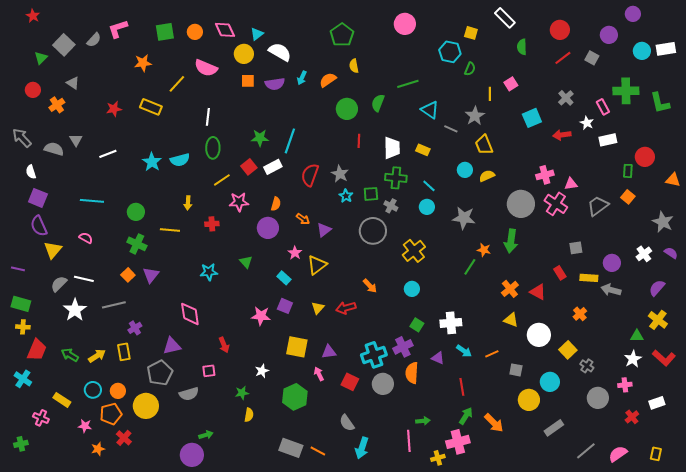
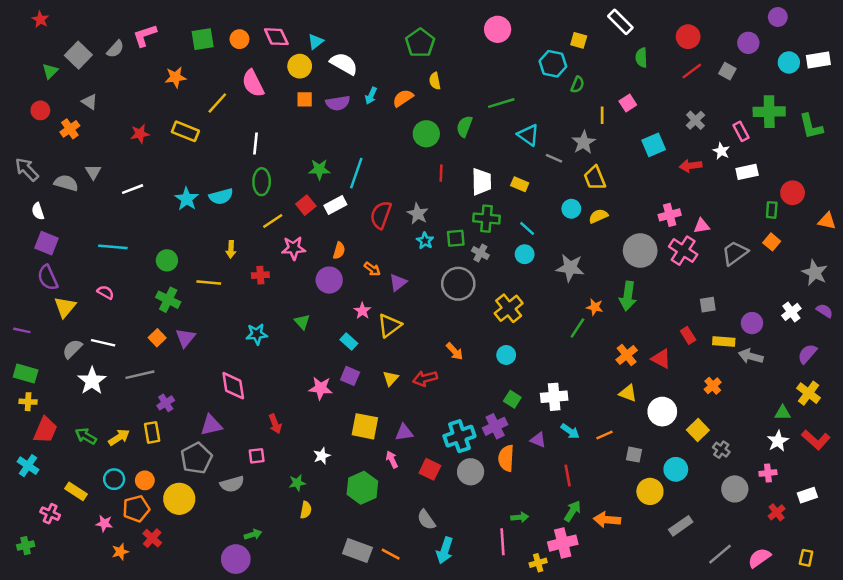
pink semicircle: (206, 68) -> (253, 83), turned 40
orange arrow: (494, 423) -> (607, 520), turned 140

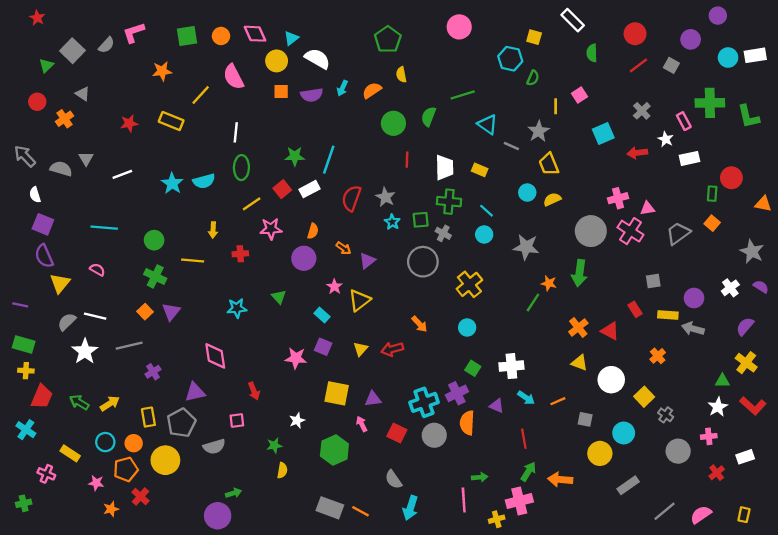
yellow rectangle: (152, 432) -> (148, 417), moved

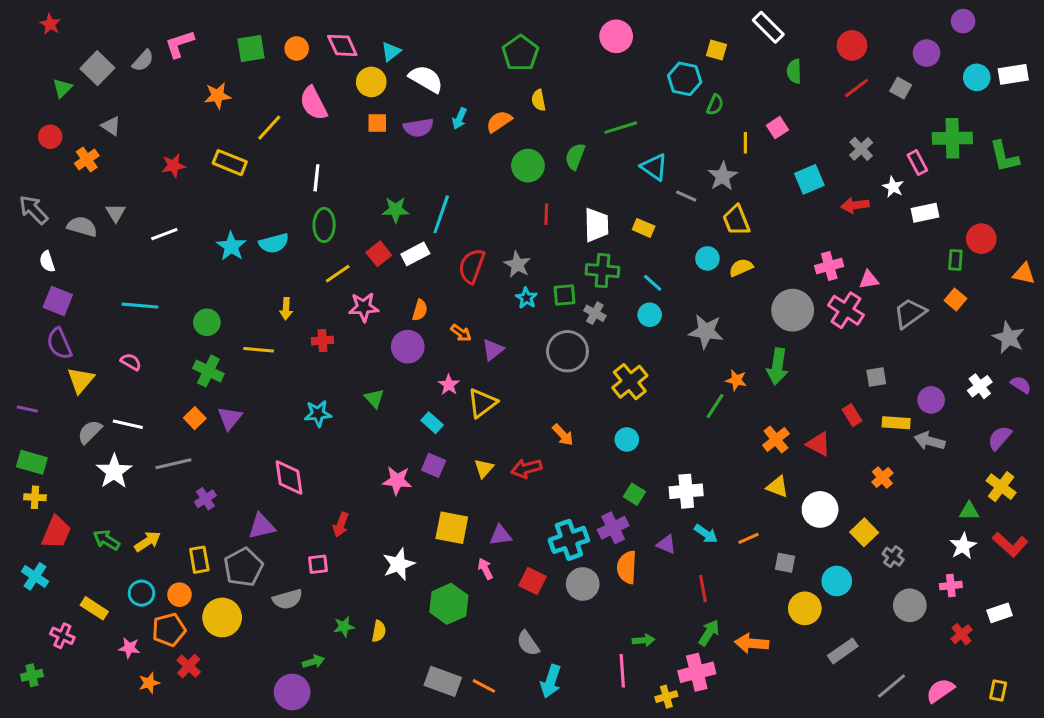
red arrow: (254, 391) -> (341, 525), turned 42
white star: (297, 421) -> (399, 564), size x1.5
green star: (274, 445) -> (344, 627), moved

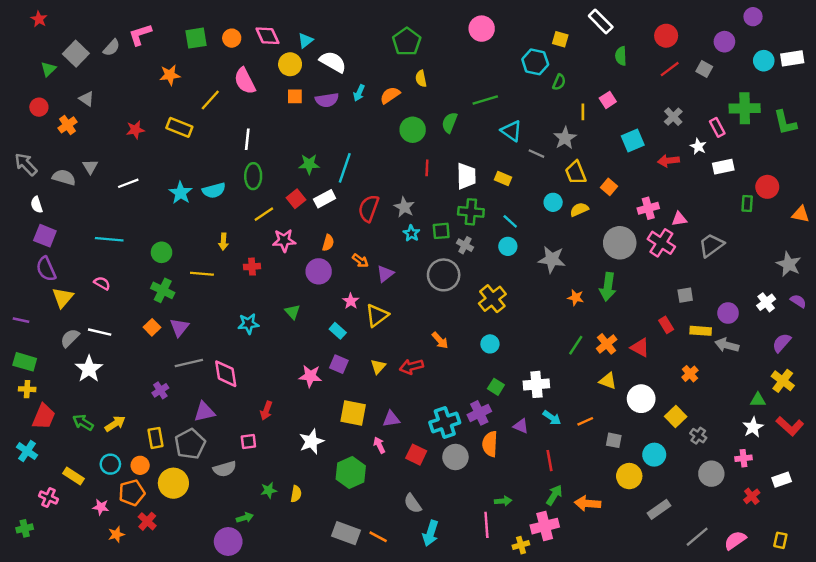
orange square: (955, 299) -> (609, 187), moved
green line: (715, 406) -> (576, 345), moved
gray line: (173, 464) -> (189, 363), moved

